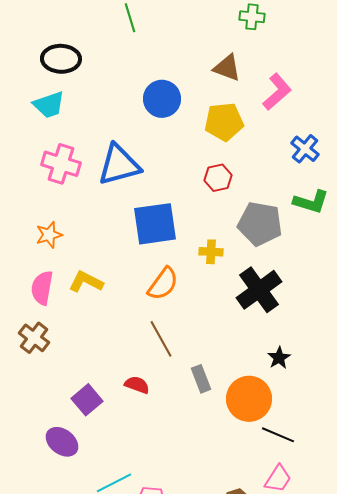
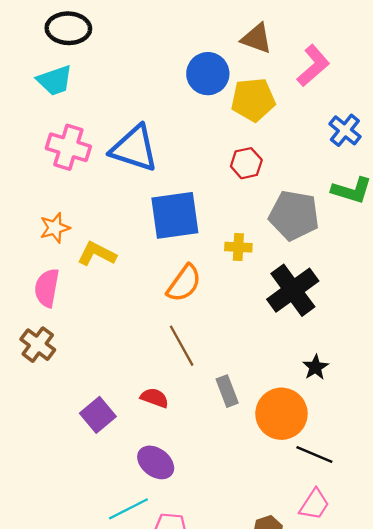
blue circle: (162, 99) -> (208, 74), moved
blue triangle: (119, 165) -> (134, 148), turned 33
yellow L-shape: (86, 282) -> (97, 254), moved
purple ellipse: (62, 442) -> (156, 462), moved

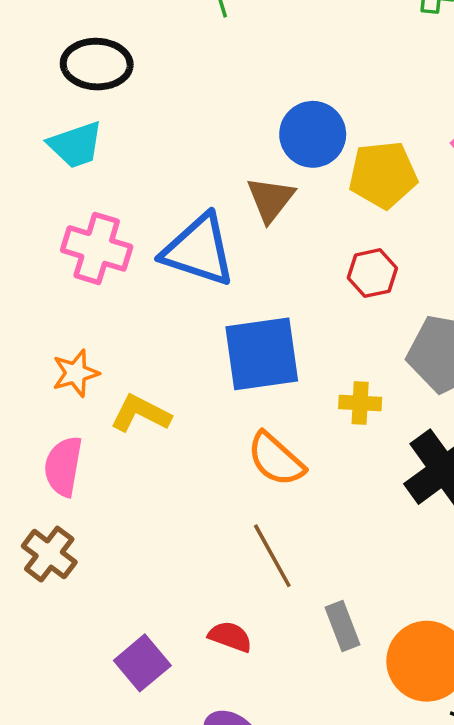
brown triangle: (257, 38) -> (271, 199), moved, turned 48
orange semicircle: (184, 283) -> (276, 459), turned 96

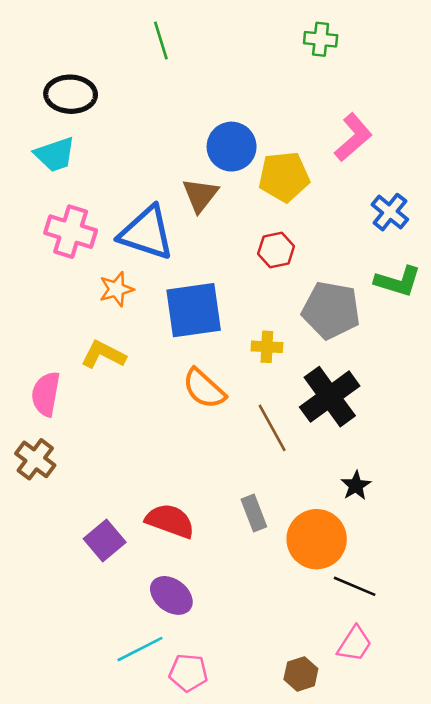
orange star: (76, 373) -> (116, 289), moved
brown line: (272, 556) -> (272, 428), moved
red semicircle: (230, 637) -> (170, 521), size x1.5

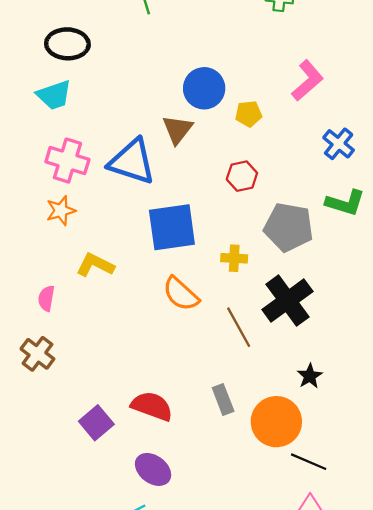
yellow pentagon: (284, 177) -> (249, 114), size x0.6
orange star: (116, 289) -> (61, 211), moved
pink semicircle: (46, 394) -> (46, 298), size x0.7

